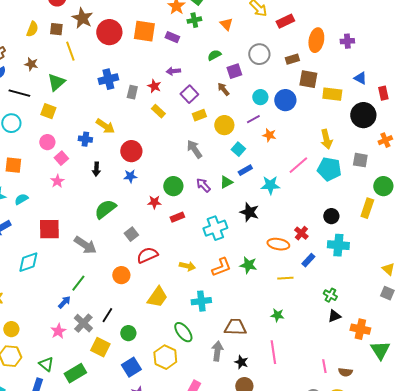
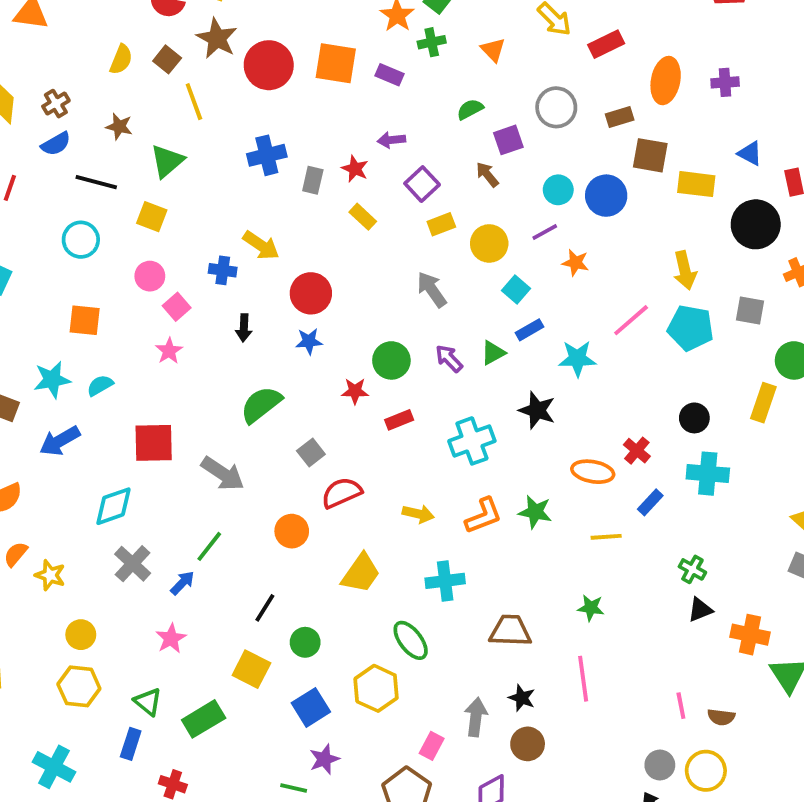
brown square: (56, 29) -> (167, 59), turned 32
gray cross: (83, 323) -> (133, 564), moved
gray arrow: (217, 351) -> (476, 717), moved

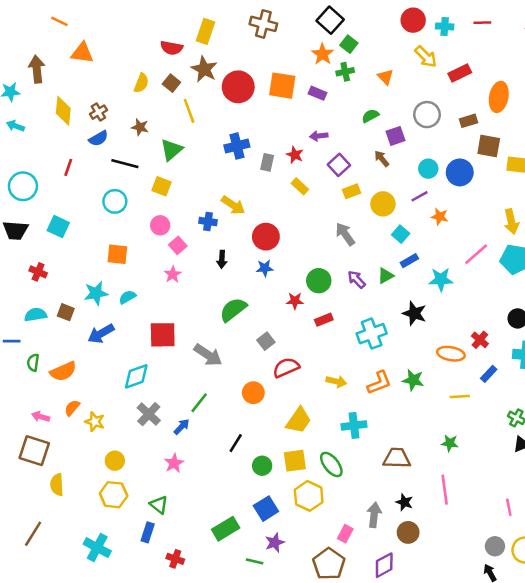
yellow square: (251, 669) -> (295, 461), moved, turned -35
green rectangle: (204, 719) -> (226, 529), moved

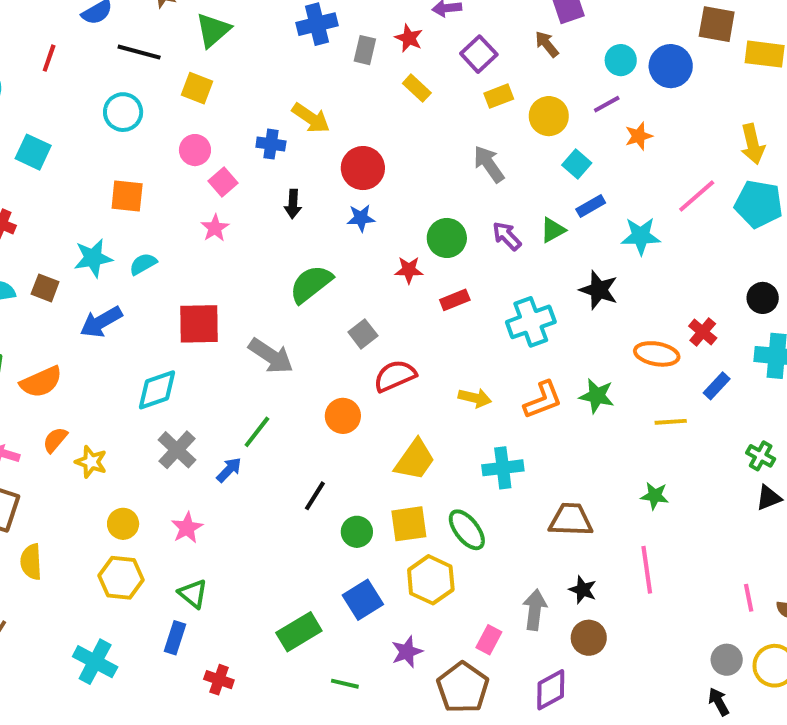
orange star: (440, 216) -> (639, 136), turned -30
pink star: (174, 463) -> (187, 528), moved
purple star: (275, 542) -> (407, 652), moved

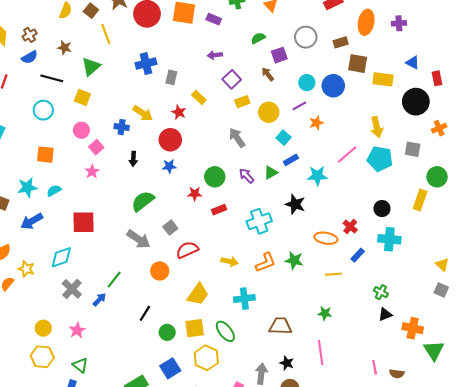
red star: (409, 38) -> (179, 112), moved
gray arrow: (271, 356) -> (139, 239), moved
yellow star: (91, 462) -> (26, 269), moved

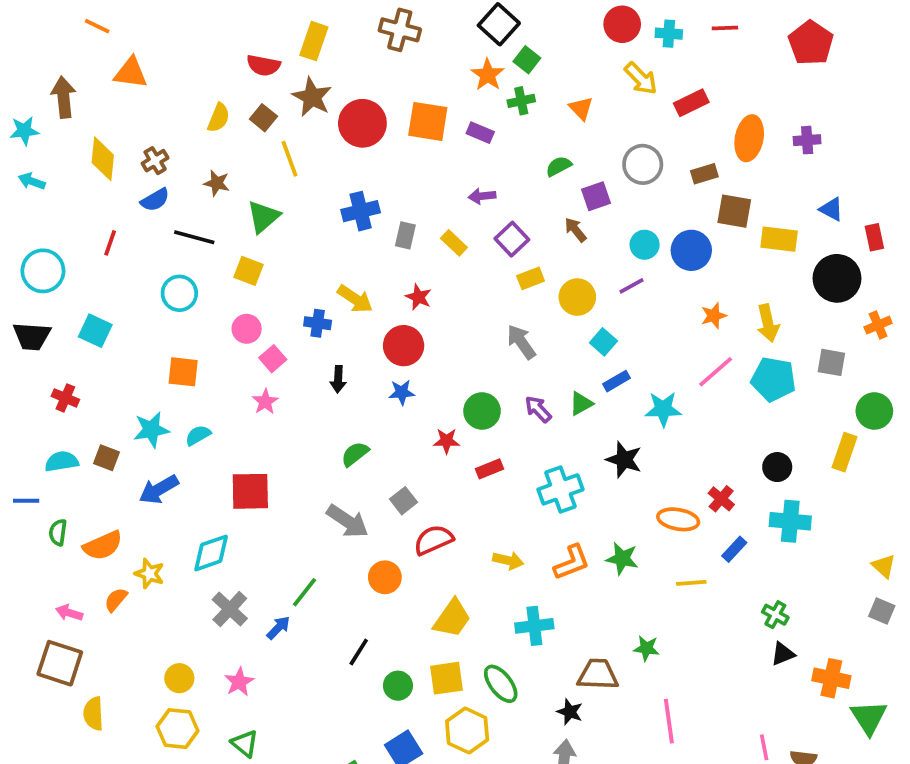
yellow rectangle: (199, 97) -> (454, 243), moved
orange star: (316, 123) -> (714, 316), moved
green semicircle: (143, 201) -> (355, 454), size x0.7
green star: (325, 313) -> (646, 648), moved
black star: (287, 363) -> (570, 712), moved

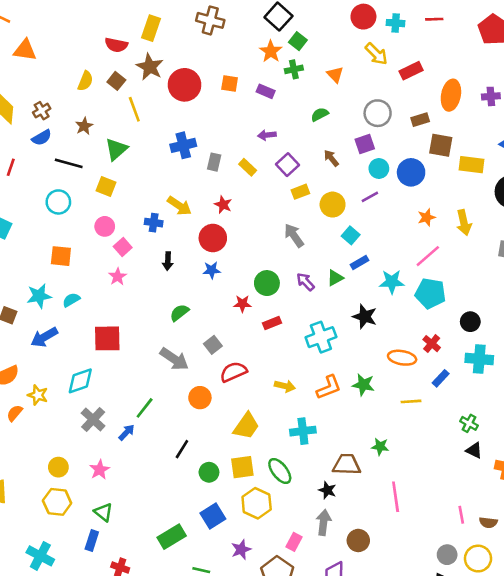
orange square: (428, 121) -> (230, 84), size x0.6
brown star: (217, 183) -> (84, 126), turned 30
purple square: (596, 196) -> (365, 144), moved
cyan pentagon: (773, 379) -> (430, 293), moved
black triangle: (783, 654) -> (474, 450), turned 48

